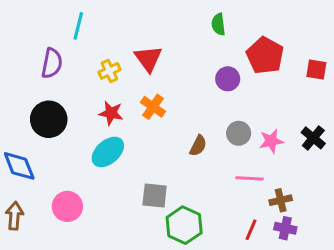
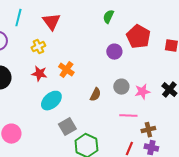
green semicircle: (218, 24) -> (108, 17), turned 32
red triangle: (148, 59) -> (51, 22), moved
cyan ellipse: (108, 152) -> (51, 101), moved
gray square: (155, 196) -> (67, 127), turned -36

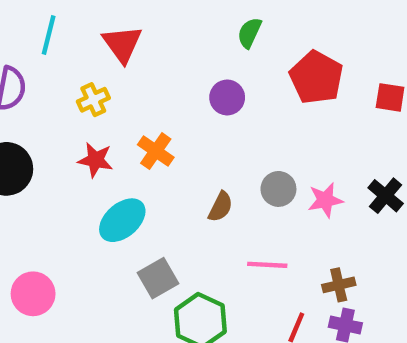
purple circle: (114, 52) -> (227, 97), moved
pink line: (128, 116) -> (267, 265), moved

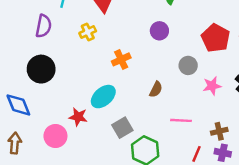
red pentagon: (316, 77) -> (216, 38), moved
orange cross: (156, 151) -> (121, 59), turned 30
red star: (96, 160) -> (78, 117), moved
gray circle: (278, 189) -> (188, 65), moved

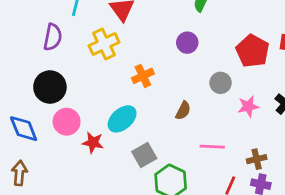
yellow cross: (88, 32) -> (104, 44), size x1.5
pink circle: (55, 136) -> (67, 122), moved

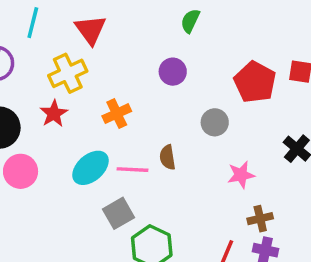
pink star: (248, 106) -> (241, 175), moved
brown semicircle: (183, 111) -> (167, 157), turned 144
red star: (93, 142) -> (54, 114), moved, turned 30
pink line: (212, 147) -> (132, 170), moved

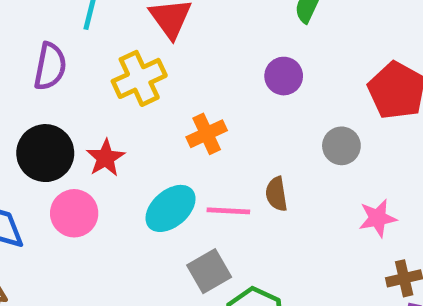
red star: (54, 114) -> (105, 158), moved

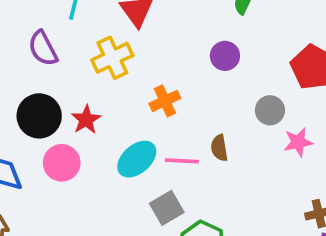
purple semicircle: (50, 66) -> (43, 48), turned 141
pink star: (378, 218) -> (298, 142), moved

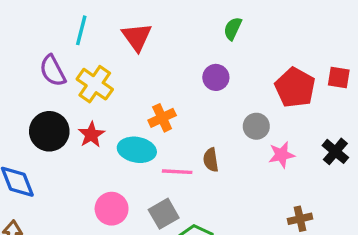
yellow cross: (112, 58) -> (95, 84), moved, turned -30
cyan ellipse: (137, 159) -> (137, 150), moved, turned 51
pink circle: (62, 163) -> (112, 209), moved

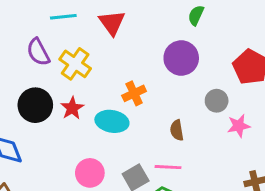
cyan line: (81, 30) -> (63, 17), turned 70
purple circle: (216, 77) -> (181, 58), size x1.5
pink line: (177, 172) -> (168, 167), moved

